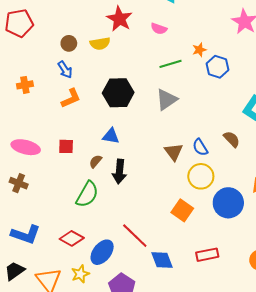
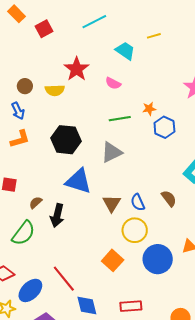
blue triangle: (111, 136) -> (78, 181), moved, size x1.6

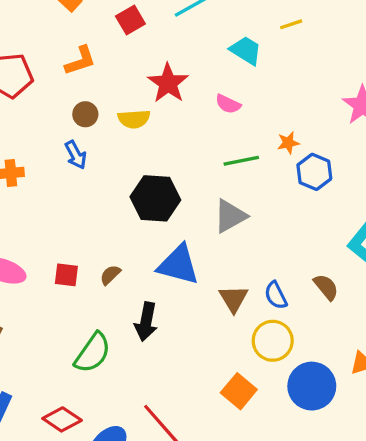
red square: (44, 29) -> (130, 20), moved
orange L-shape: (20, 139) -> (80, 61), moved
brown semicircle: (36, 203) -> (110, 275), moved

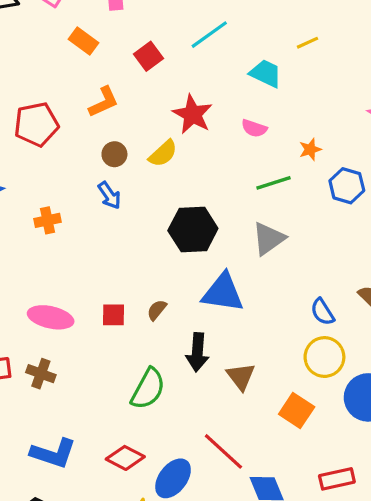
yellow semicircle: (134, 119) -> (163, 153), turned -32
orange star: (288, 143) -> (310, 149), moved
brown triangle: (234, 299) -> (241, 376), moved

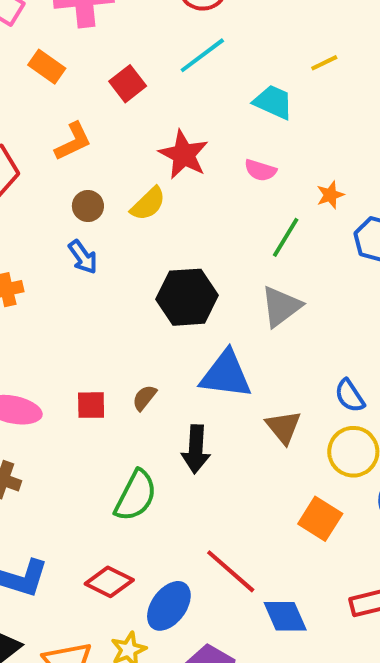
green line: (273, 183) -> (286, 237), turned -40
brown triangle: (241, 376) -> (283, 427), moved

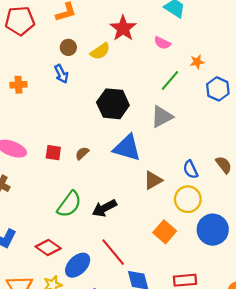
brown triangle: (283, 427) -> (153, 180), turned 30
black arrow: (196, 449) -> (104, 208), moved, turned 50

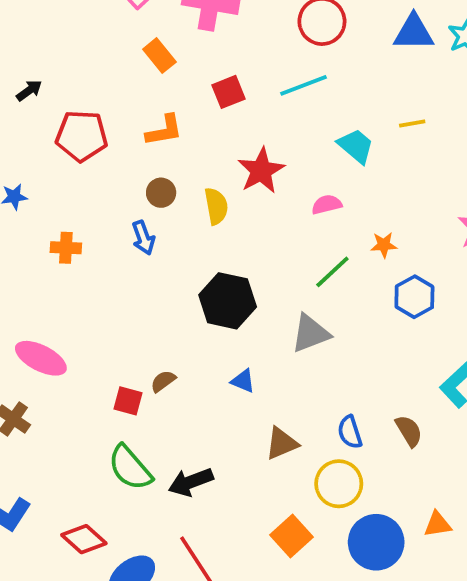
pink semicircle: (162, 43) -> (327, 205), turned 133
yellow semicircle: (100, 51) -> (216, 206), turned -72
blue triangle: (127, 148) -> (243, 381), size x0.5
red square: (53, 153) -> (128, 401), moved
green semicircle: (69, 204) -> (130, 468), turned 96

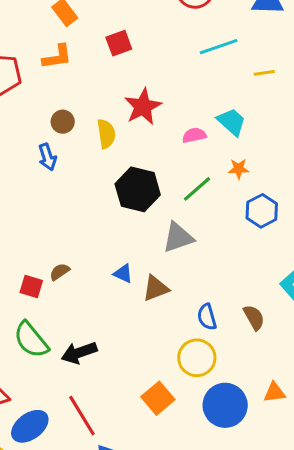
cyan line: (303, 85) -> (219, 47), moved
orange L-shape: (164, 130) -> (57, 57), moved
cyan trapezoid: (356, 146) -> (231, 122), moved
black hexagon: (228, 301) -> (138, 189), moved
brown triangle: (282, 443) -> (156, 288), moved

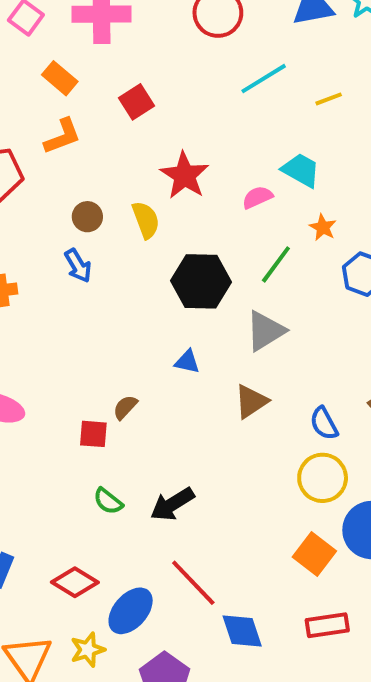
orange star: (239, 169) -> (323, 227), turned -30
blue triangle: (123, 274) -> (187, 362), moved
green semicircle: (31, 340) -> (108, 501), size x0.6
orange square: (158, 398) -> (314, 554), moved

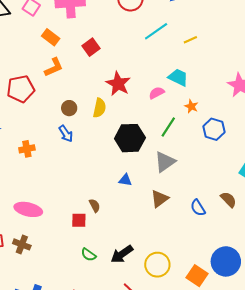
yellow semicircle: (146, 220) -> (99, 108), turned 36
brown semicircle: (125, 407) -> (95, 205), turned 112
yellow circle: (323, 478) -> (157, 265), moved

